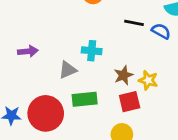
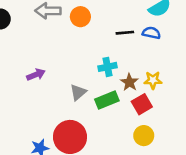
purple arrow: (28, 51) -> (36, 75), moved
cyan cross: (92, 51) -> (107, 67), moved
green rectangle: (85, 99) -> (107, 100), moved

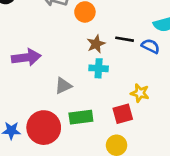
purple arrow: (36, 75) -> (26, 57), size x1.5
brown star: (129, 82) -> (96, 44), moved
green rectangle: (107, 100) -> (81, 117), moved

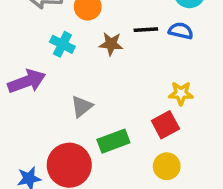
brown star: (96, 44) -> (111, 44), turned -30
cyan cross: (99, 68) -> (62, 44), moved, turned 36

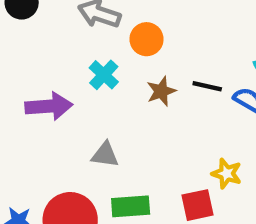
brown star: (111, 44) -> (161, 91), turned 30
gray triangle: (82, 106) -> (105, 155), turned 30

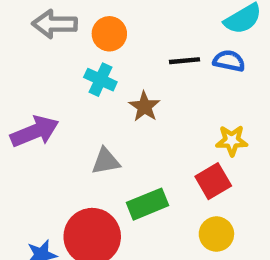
cyan cross: (104, 75) -> (100, 80), moved
brown star: (161, 91) -> (144, 107), moved

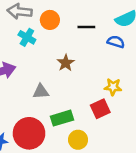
black line: (184, 61) -> (86, 27), moved
cyan cross: (100, 80) -> (27, 37), moved
yellow circle: (216, 234) -> (78, 140), moved

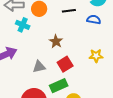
red square: (100, 109) -> (65, 64), moved

